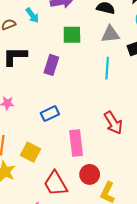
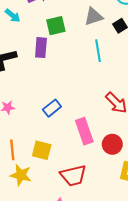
purple rectangle: (51, 65) -> (41, 48), moved
red circle: (90, 174) -> (112, 144), moved
red trapezoid: (56, 184) -> (73, 176), turned -60

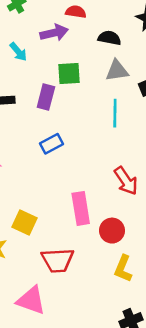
blue rectangle: (52, 108) -> (51, 144), moved

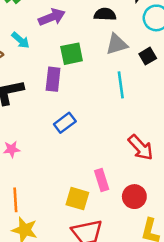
pink rectangle: (81, 208) -> (102, 180), size x0.7
yellow square: (24, 223) -> (77, 199), moved

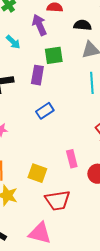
purple arrow: (52, 17) -> (39, 25), turned -95
yellow square: (77, 199) -> (37, 173), moved

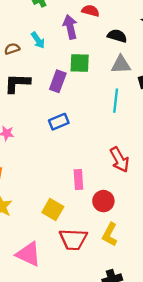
yellow square: (37, 173) -> (53, 209), moved
red trapezoid: (58, 200) -> (73, 239), moved

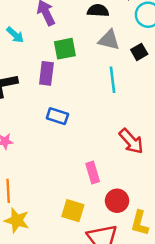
gray triangle: (121, 64) -> (109, 40), turned 30
blue rectangle: (59, 122) -> (57, 116), turned 54
red circle: (103, 201) -> (117, 201), moved

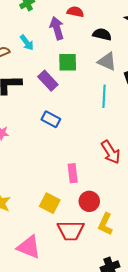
purple rectangle: (46, 73) -> (48, 81), turned -60

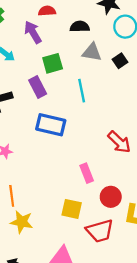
purple rectangle: (48, 81) -> (38, 87), turned 30
cyan line: (104, 96) -> (82, 91), moved
blue rectangle: (51, 119) -> (51, 125), size x1.5

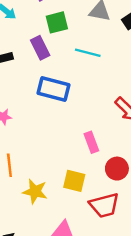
cyan line: (82, 91) -> (88, 53), turned -65
yellow star: (22, 222) -> (35, 191), moved

